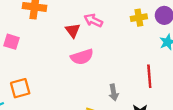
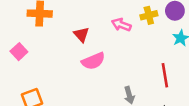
pink arrow: (93, 20) -> (121, 25), moved
pink square: (12, 42) -> (19, 52), turned 35

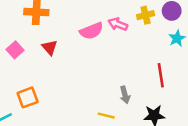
red triangle: (81, 35) -> (50, 47), moved
pink semicircle: (93, 61) -> (91, 31), moved

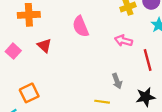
pink arrow: (118, 24) -> (124, 41), moved
pink semicircle: (91, 31) -> (81, 26), turned 95

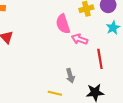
pink semicircle: (81, 26) -> (63, 24), moved

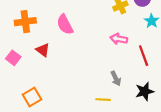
pink semicircle: (63, 24) -> (65, 25), moved

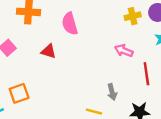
red triangle: (43, 50) -> (49, 51), moved, turned -32

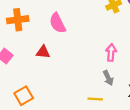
pink arrow: (124, 51) -> (111, 52), moved, turned 84

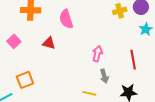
pink arrow: (111, 52) -> (97, 54), moved

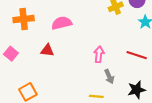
pink semicircle: (66, 19) -> (62, 23), turned 102
red line: (133, 60) -> (137, 55), turned -54

